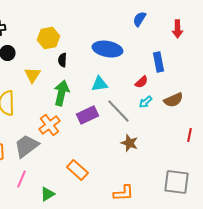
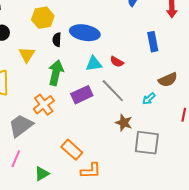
blue ellipse: (107, 49) -> (85, 33), moved
red semicircle: (141, 82) -> (117, 62), moved, turned 72
cyan arrow: (145, 102) -> (149, 99), moved
gray square: (176, 182) -> (147, 143), moved
orange L-shape: (123, 193) -> (91, 171), moved

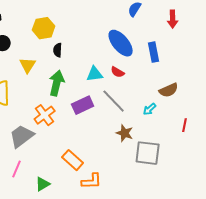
blue ellipse: (85, 33) -> (121, 43), moved, turned 40

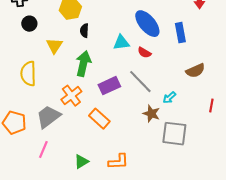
cyan triangle: (95, 74) -> (121, 43), moved
cyan arrow: (150, 109) -> (169, 98), moved
orange rectangle: (73, 160) -> (99, 119), moved
green triangle: (43, 184) -> (81, 162), moved

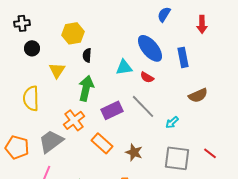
red line: (211, 106) -> (210, 153), moved, turned -64
brown star: (151, 114) -> (134, 152), moved

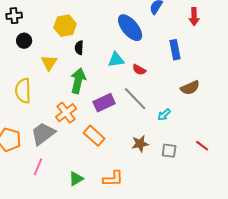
blue ellipse: (150, 48) -> (130, 28), moved
brown star: (134, 152) -> (140, 144), moved, turned -30
gray square: (177, 158) -> (169, 151), size x0.6

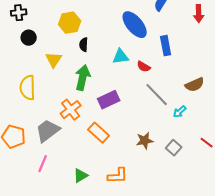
blue rectangle: (175, 50) -> (166, 46), moved
gray line: (135, 99) -> (157, 95), moved
cyan arrow: (164, 115) -> (180, 112), moved
gray square: (169, 151) -> (174, 148), turned 35

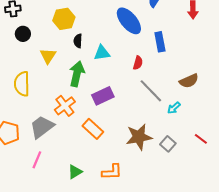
cyan triangle: (121, 57) -> (102, 53), moved
red semicircle: (144, 67) -> (138, 63), turned -104
brown star: (145, 141) -> (139, 137), size x1.5

